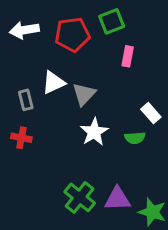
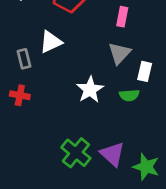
gray triangle: (84, 94) -> (119, 53), moved
white rectangle: (151, 113) -> (145, 71), turned 54
purple triangle: (117, 199) -> (112, 154), turned 44

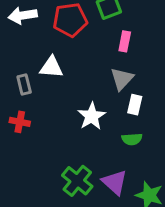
white triangle: (51, 42) -> (51, 67), turned 30
white rectangle: (145, 71) -> (135, 105), moved
green semicircle: (129, 95) -> (132, 139), moved

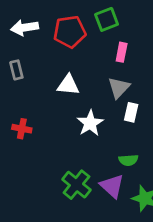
white triangle: (51, 67) -> (68, 85), moved
gray rectangle: (24, 85) -> (16, 70), moved
green semicircle: (132, 139) -> (128, 160), moved

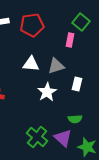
green square: (107, 19) -> (81, 22), moved, turned -30
gray triangle: (119, 88) -> (56, 66), moved, turned 30

